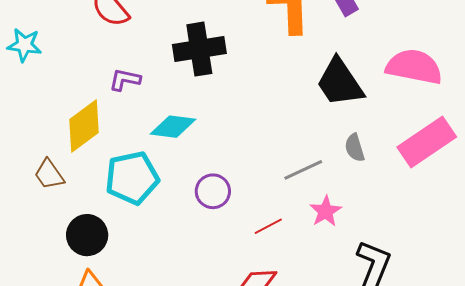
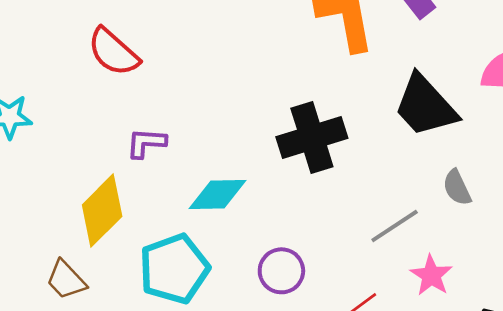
black cross: (199, 49) -> (312, 138), moved

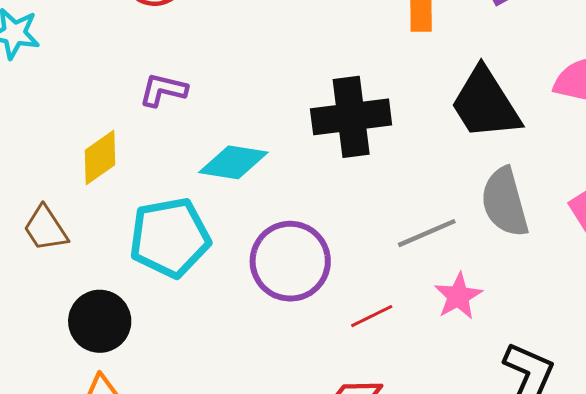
gray semicircle: (457, 188) -> (505, 202), size x1.6
yellow diamond: (102, 211) -> (100, 158), size x0.7
purple circle: (281, 271) -> (290, 261), size x1.5

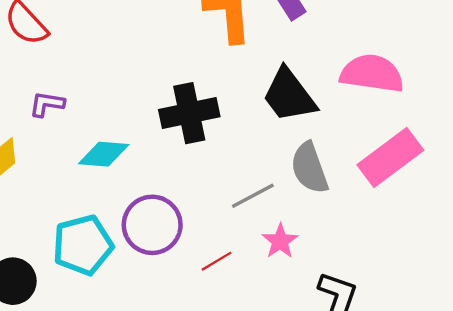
cyan pentagon: (170, 237) -> (83, 245), moved

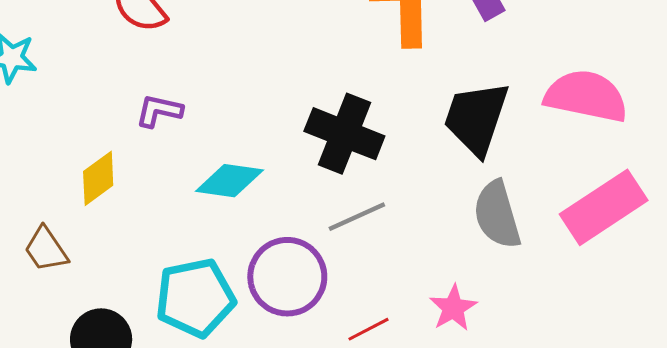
black trapezoid: (289, 95) -> (476, 118), turned 52
black cross: (189, 113) -> (344, 134), turned 30
gray line: (253, 196) -> (357, 217), moved

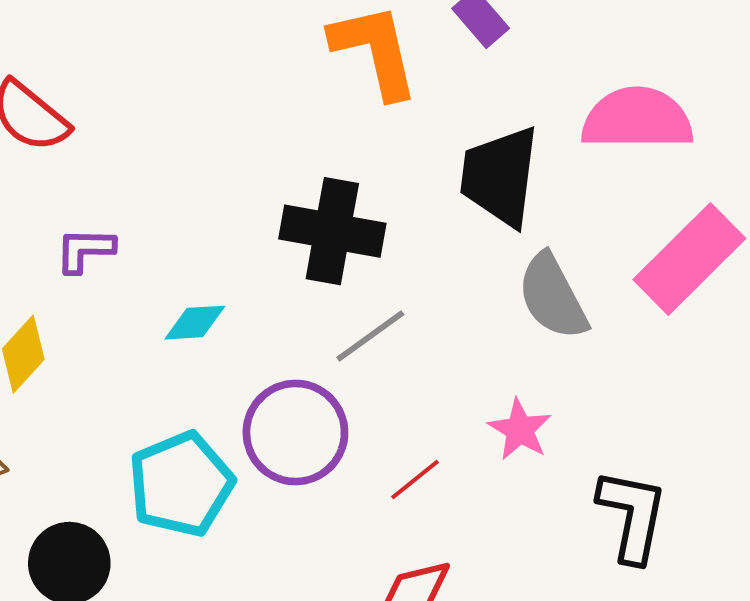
cyan diamond: (229, 181) -> (195, 323), size x0.7

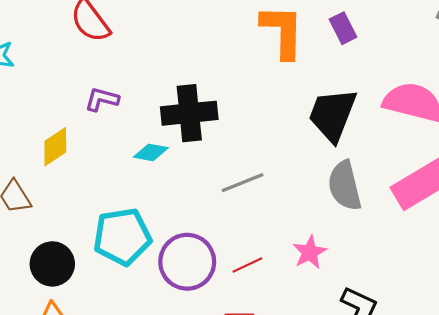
black cross: (332, 231) -> (189, 113), moved, turned -30
purple circle: (295, 432) -> (187, 262), moved

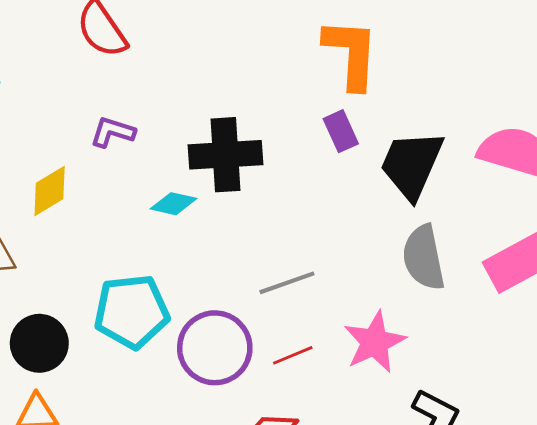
purple rectangle: (343, 28) -> (341, 131), moved
gray line: (242, 183) -> (287, 283), moved
pink star: (310, 252) -> (375, 342), size x1.4

